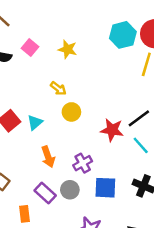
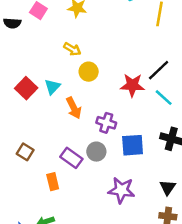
orange arrow: (48, 157) -> (74, 108), moved
purple cross: (83, 163) -> (106, 123), turned -36

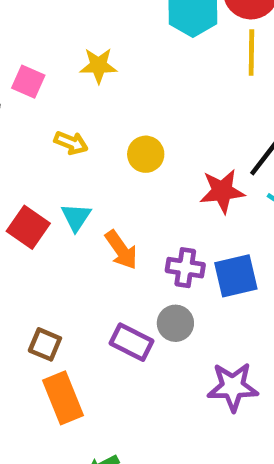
yellow arrow: (72, 49) -> (71, 143), moved
yellow circle: (89, 72) -> (146, 154), moved
blue square: (133, 145) -> (236, 276), moved
orange rectangle: (53, 182) -> (63, 398), moved, size x1.5

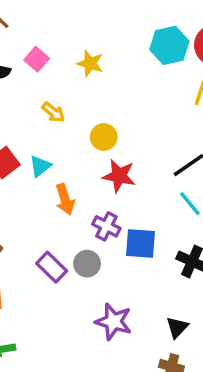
red star: (222, 191) -> (119, 176), moved

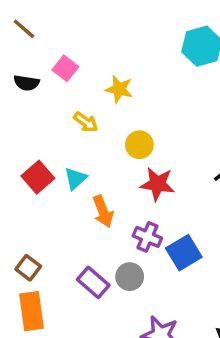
yellow star: (90, 63) -> (119, 89), moved
blue square: (141, 244) -> (184, 253), turned -32

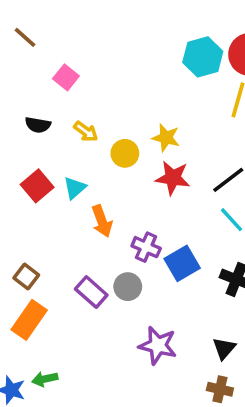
black semicircle: (26, 83) -> (38, 125), moved
yellow star: (119, 89) -> (166, 138), moved
yellow circle: (139, 145) -> (125, 153), moved
red star: (157, 184) -> (173, 178), moved
orange rectangle: (32, 311) -> (29, 320), turned 42

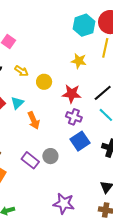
yellow star: (166, 138) -> (79, 61), moved
purple cross: (146, 247) -> (74, 117), moved
purple star: (158, 345) -> (64, 204), moved

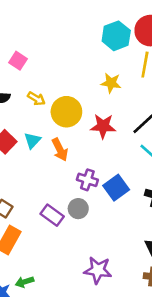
yellow circle: (44, 82) -> (66, 112), size x1.5
purple cross: (74, 117) -> (87, 180), moved
orange arrow: (34, 120) -> (60, 150), moved

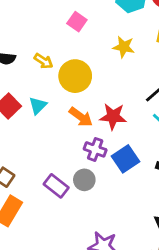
pink square: (18, 61) -> (77, 22), moved
red star: (103, 126) -> (113, 116), moved
orange arrow: (60, 150) -> (81, 117), moved, turned -30

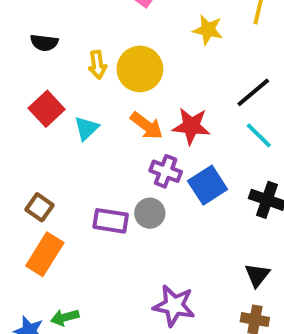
yellow arrow: (44, 61) -> (97, 65), moved, turned 48
cyan triangle: (38, 106) -> (86, 128), moved
purple rectangle: (56, 186) -> (111, 221), turned -30

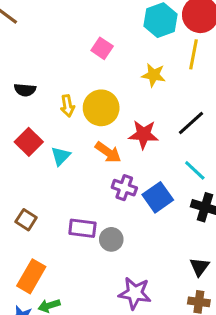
red star: (191, 126) -> (143, 134), moved
cyan line: (259, 135) -> (195, 170), moved
gray circle: (150, 213) -> (111, 239), moved
orange rectangle: (45, 254) -> (31, 276), moved

